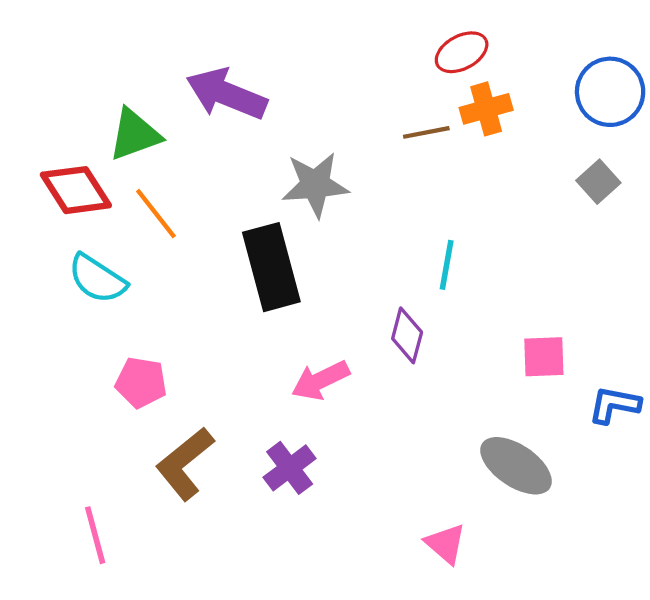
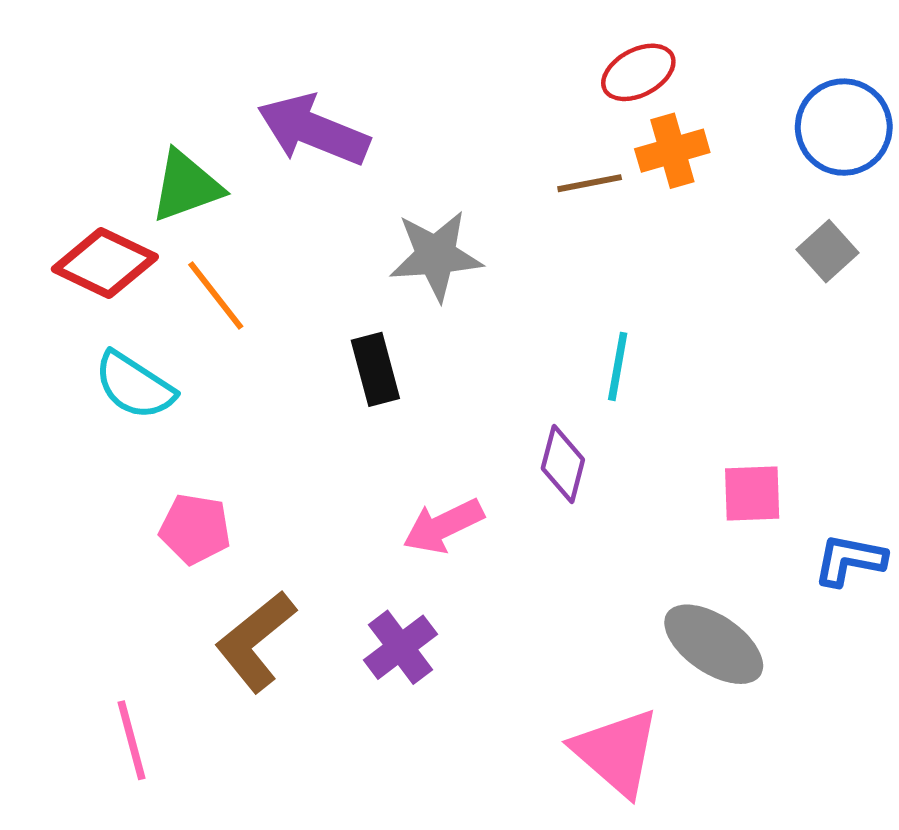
red diamond: (76, 190) -> (105, 263), turned -32
black rectangle: (271, 267) -> (375, 369), size x0.6
pink triangle: (446, 544) -> (616, 752), size x1.6

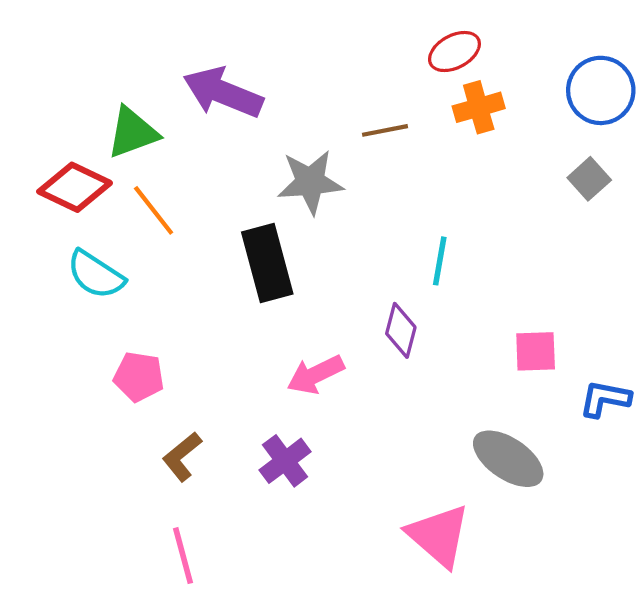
brown line: (590, 183) -> (385, 130), moved
black rectangle: (375, 369) -> (267, 263), size x1.5
brown L-shape: (256, 641) -> (182, 457), size x0.7
pink line: (131, 740) -> (183, 556), moved

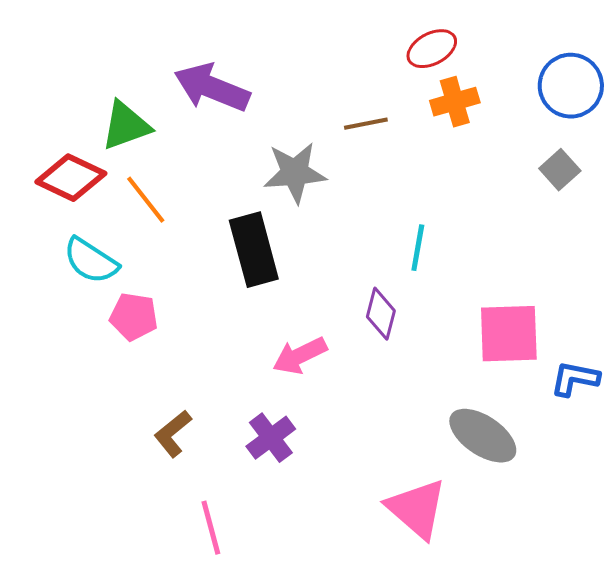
pink square: (536, 351) -> (509, 334), size x1.5
pink pentagon: (139, 377) -> (134, 317), moved
pink line: (183, 556) -> (211, 528), moved

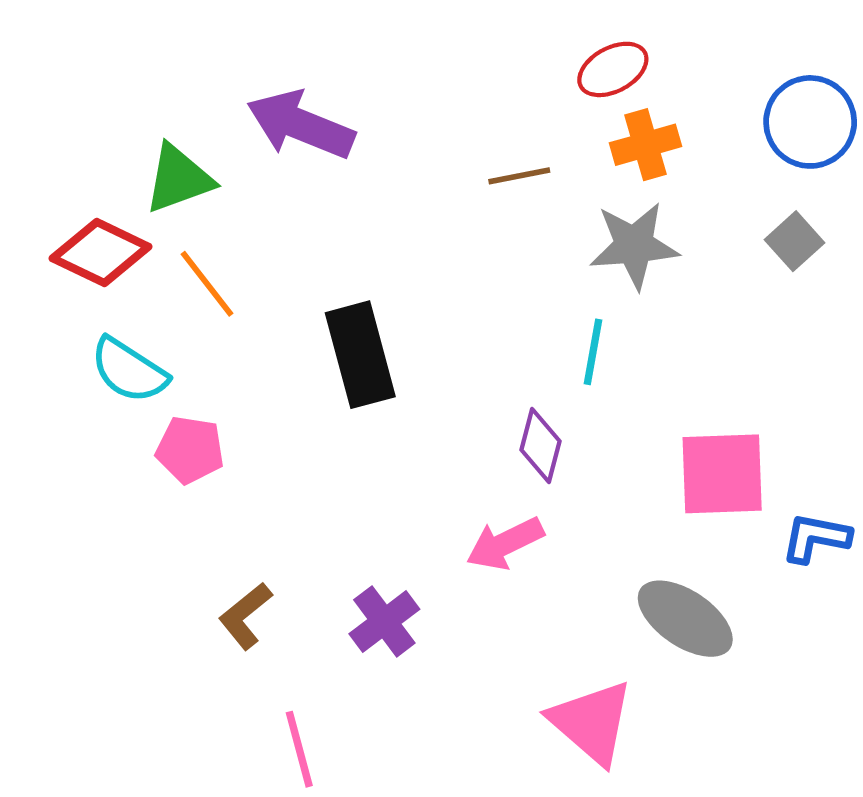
gray star: (295, 173) -> (634, 245), moved
pink arrow: (300, 356) -> (505, 543), moved

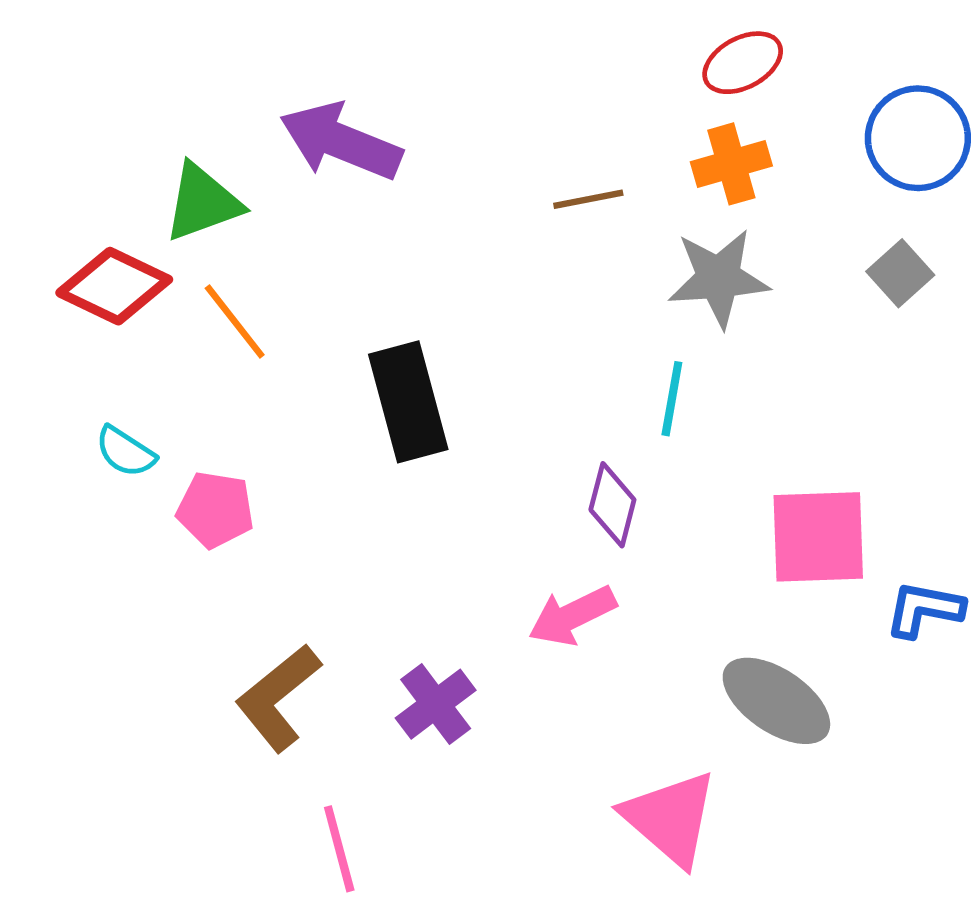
red ellipse: (613, 69) -> (743, 63), moved
cyan semicircle: (129, 370) -> (125, 452), moved, size x0.7
brown L-shape: (245, 616) -> (278, 698), size x1.4

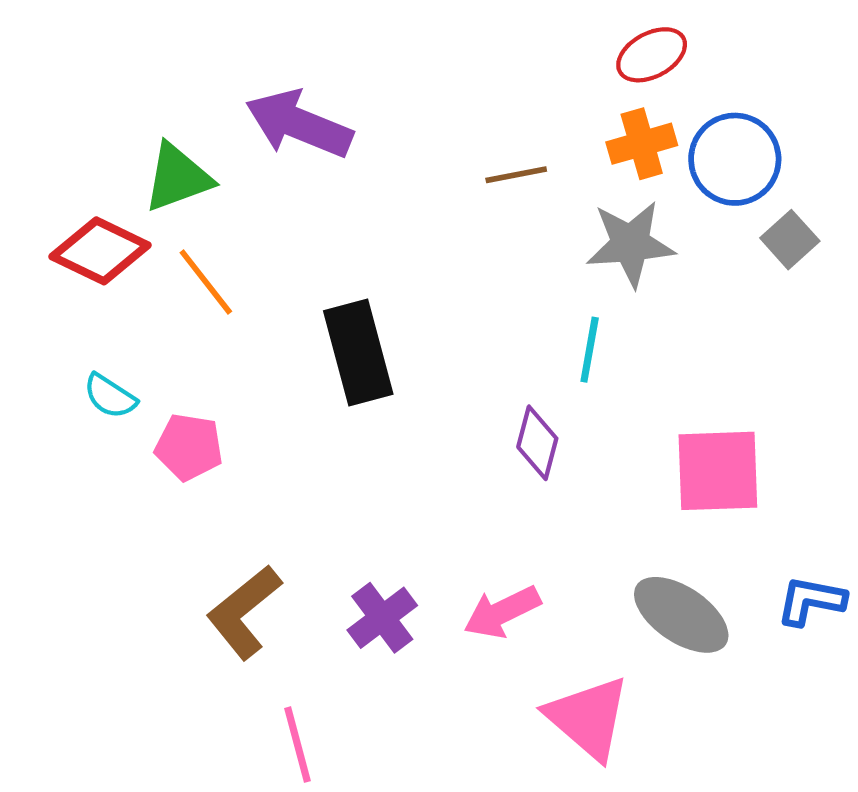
blue circle: (918, 138) -> (735, 159), moved
blue L-shape: (924, 609) -> (811, 601), moved
pink arrow: (572, 616) -> (502, 612), moved

